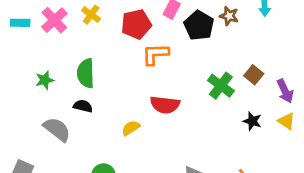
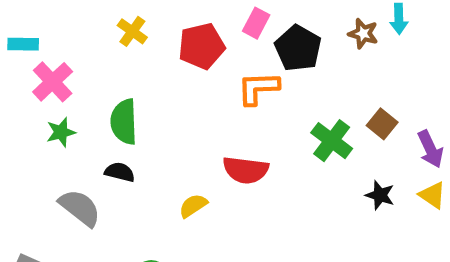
brown star: (229, 16) -> (363, 34), moved
pink cross: (54, 20) -> (53, 82), moved
orange L-shape: (155, 54) -> (258, 88), moved

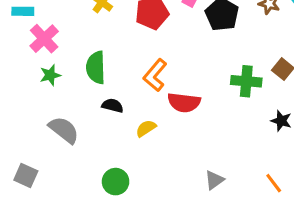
orange L-shape: (258, 88) -> (155, 75), moved, turned -48
green cross: (332, 141) -> (246, 81), turned -32
black semicircle: (120, 172) -> (113, 106), moved

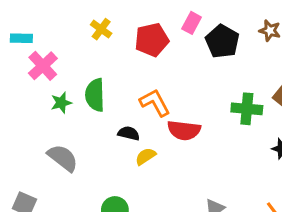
green star: (50, 75) -> (61, 103), moved
orange L-shape: (155, 75) -> (155, 103), turned 112
black semicircle: (113, 106) -> (129, 133), moved

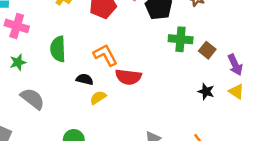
pink cross: (43, 66) -> (17, 26), turned -30
green star: (61, 103) -> (18, 62), moved
green cross: (247, 109) -> (181, 39), moved

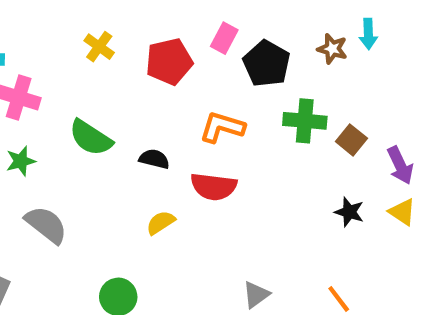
green semicircle: (58, 49) -> (91, 138), turned -55
orange L-shape: (105, 55) -> (222, 127), moved, turned -45
black semicircle: (85, 79) -> (154, 159), moved

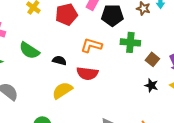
black pentagon: (267, 64) -> (112, 15), turned -30
brown square: (351, 140) -> (152, 59), moved
yellow semicircle: (161, 223) -> (62, 90), size x1.5

